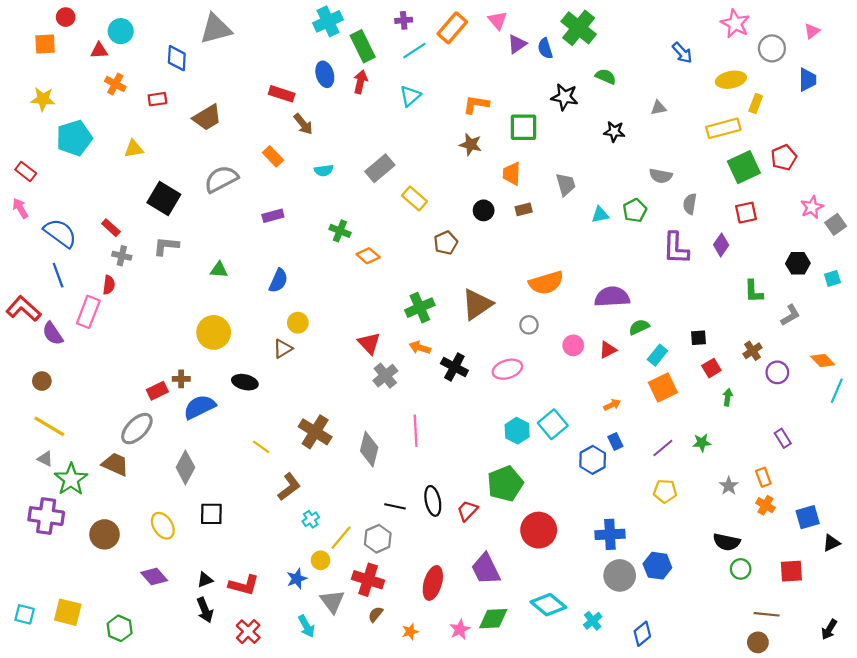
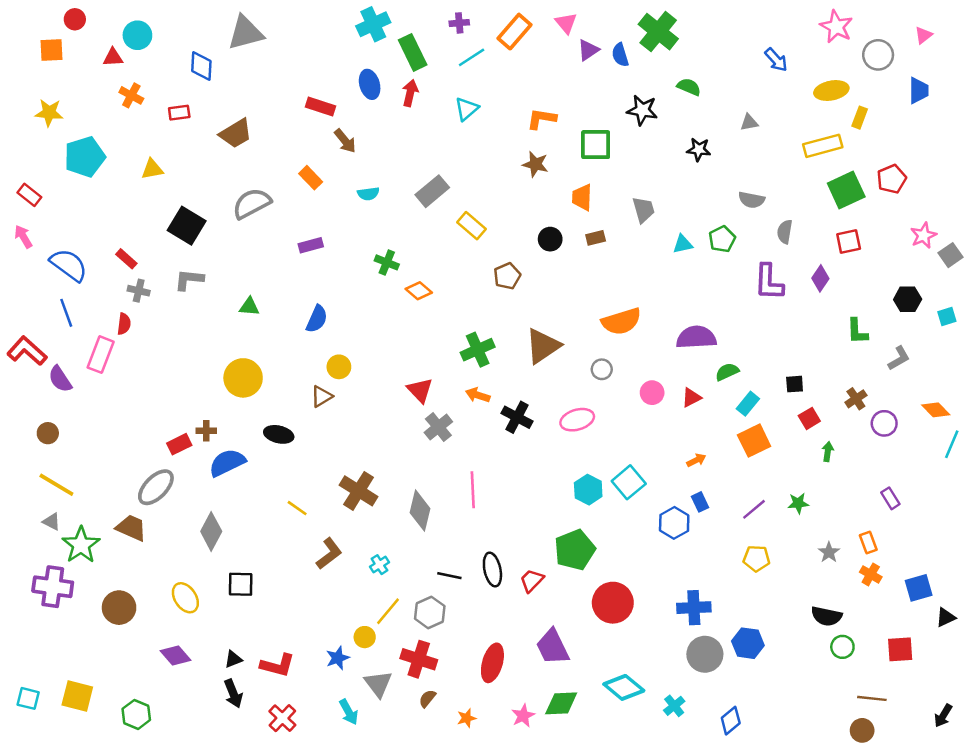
cyan cross: (311, 519) -> (379, 565), moved

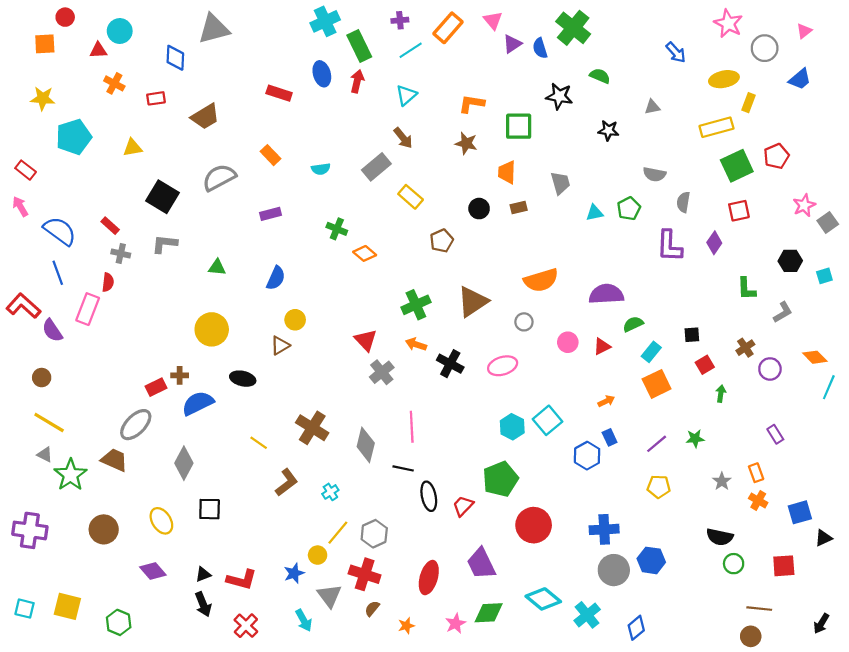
blue trapezoid: (919, 91) -> (800, 79), turned 50
brown arrow: (345, 141) -> (403, 138), moved
black line: (449, 576) -> (403, 468), moved
purple cross: (53, 587) -> (30, 530), moved
cyan cross: (674, 706) -> (587, 615), size x1.4

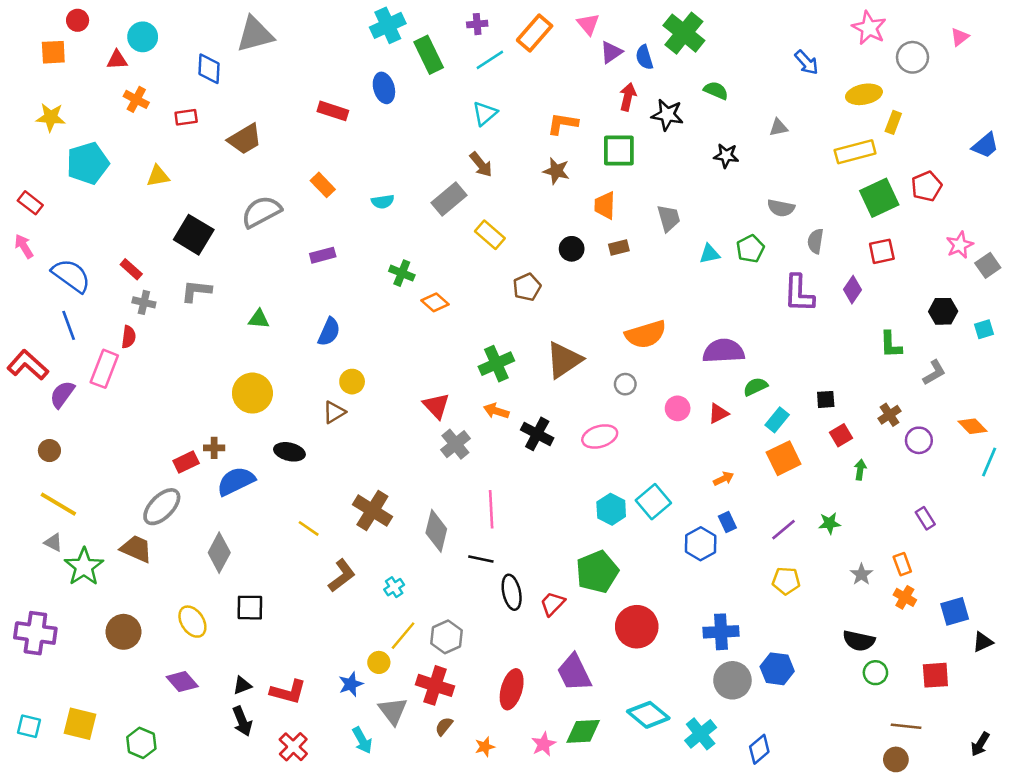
blue trapezoid: (800, 79) -> (985, 145), moved
red arrow: (357, 81) -> (628, 97), moved
purple semicircle: (52, 330) -> (62, 394), turned 70

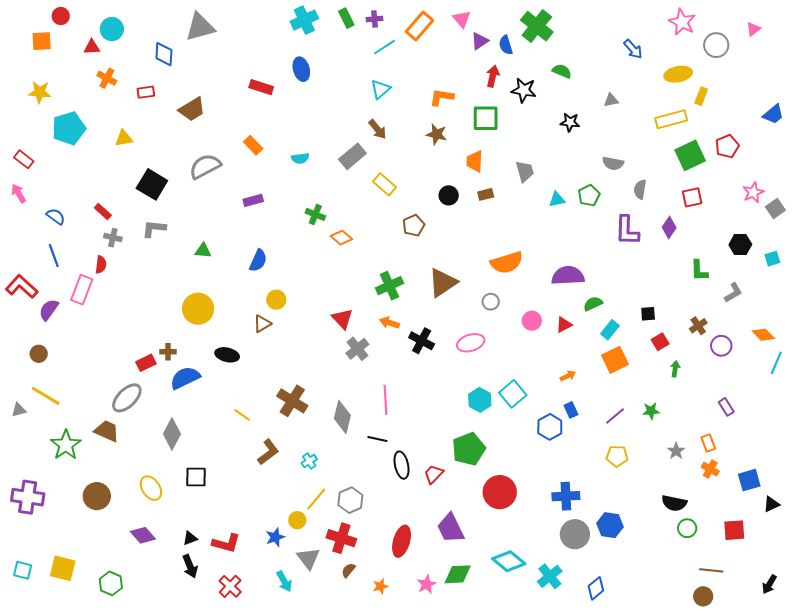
green rectangle: (429, 55) -> (346, 18), moved, size x0.7
blue semicircle: (71, 276) -> (56, 216), size x0.6
gray triangle: (53, 542) -> (19, 410), moved, turned -42

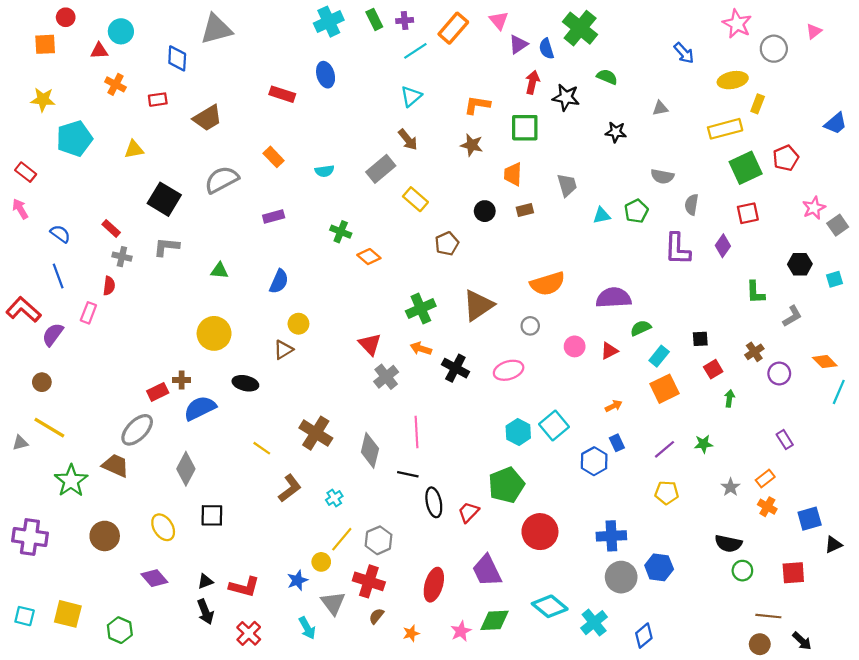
pink rectangle: (82, 290) -> (88, 313), size x0.7
orange rectangle: (708, 443) -> (765, 479), turned 72
black arrow: (769, 584) -> (802, 641), moved, turned -78

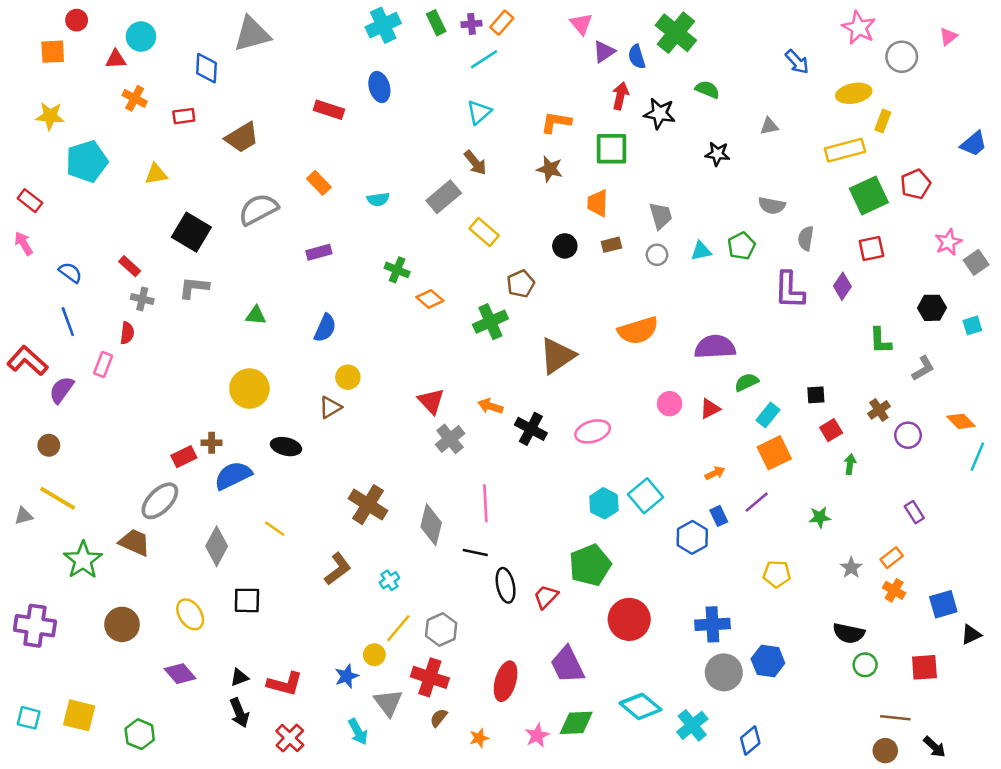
orange rectangle: (453, 28) -> (502, 23), moved, size x0.7
green cross: (421, 309) -> (490, 322), moved
gray circle: (530, 326) -> (657, 255), moved
yellow line: (262, 448) -> (275, 529), moved
purple line: (664, 449) -> (757, 502), moved

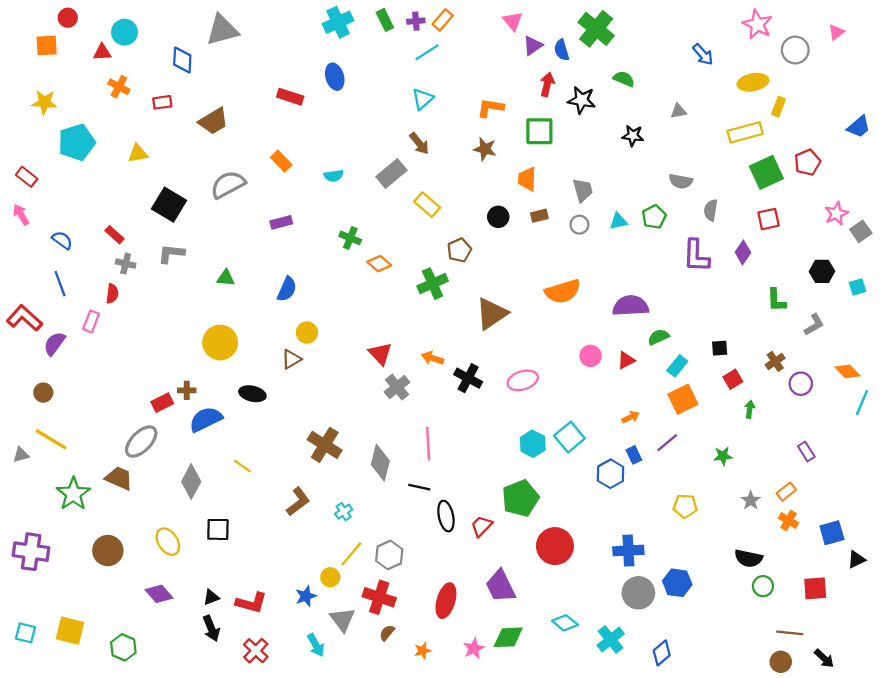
cyan diamond: (641, 706) -> (565, 623), size x0.7

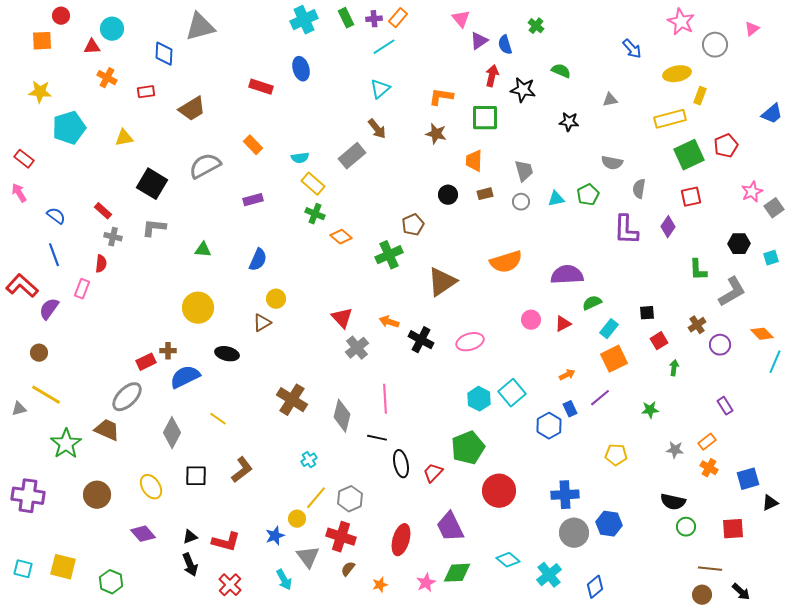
green cross: (596, 29) -> (536, 26), size x0.5
yellow rectangle: (427, 205) -> (313, 184), moved
gray L-shape: (814, 325) -> (732, 292), size x1.5
gray star: (751, 500) -> (675, 450), turned -30
brown L-shape: (298, 502) -> (242, 470), moved

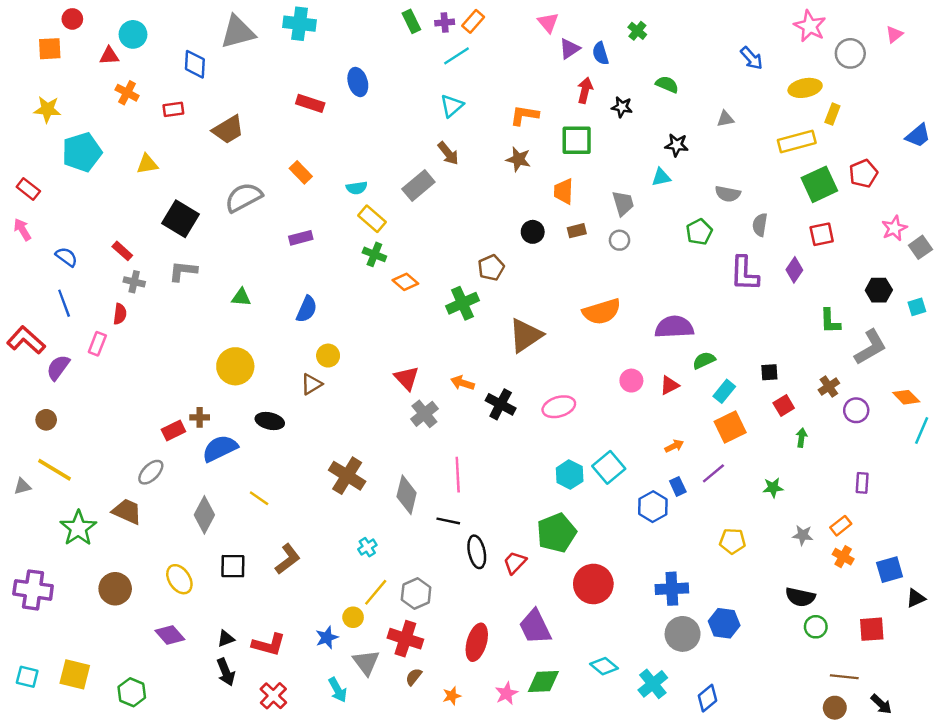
cyan cross: (304, 20) -> (300, 24), moved, turned 32
black star: (523, 90) -> (622, 107), size x0.7
cyan triangle: (556, 199) -> (661, 177), moved
gray ellipse: (127, 397) -> (151, 472), size x0.7
purple rectangle: (725, 406) -> (862, 483), turned 36

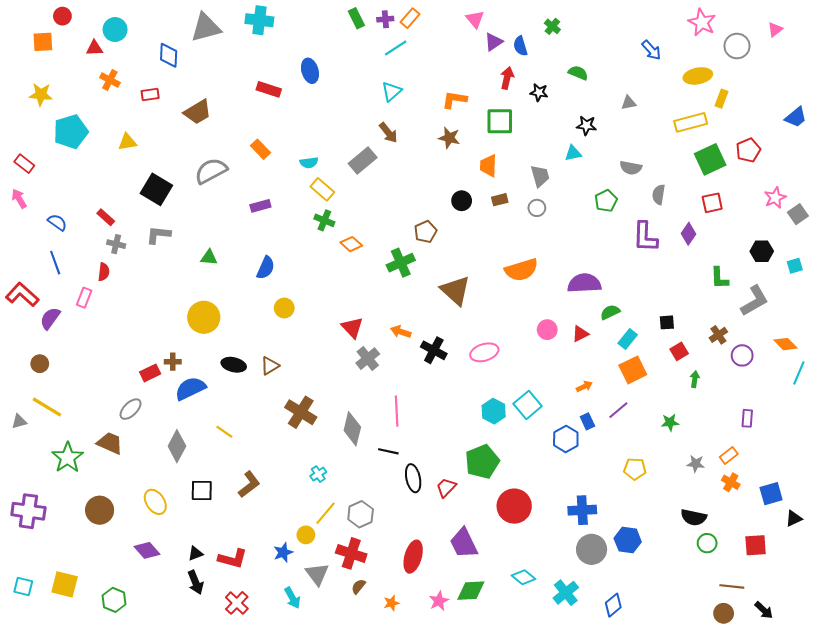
brown triangle: (526, 335) -> (455, 290), turned -44
brown triangle: (311, 384) -> (270, 366), moved

